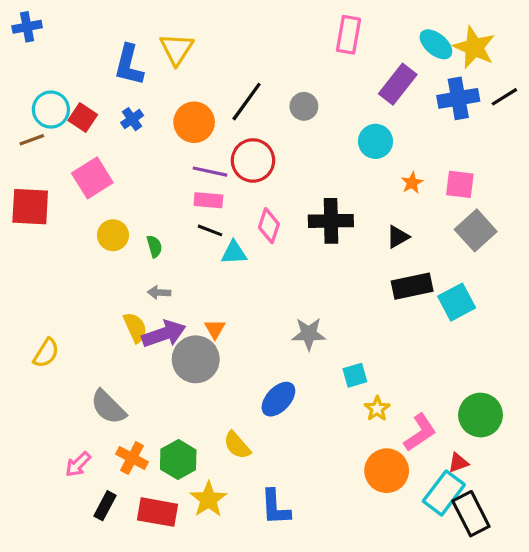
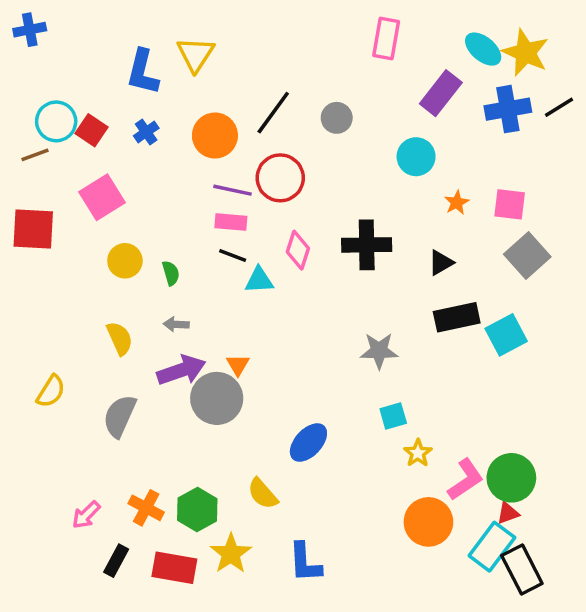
yellow semicircle: (135, 328) -> (120, 338), moved
gray star: (309, 334) -> (379, 351), moved
gray semicircle: (108, 407) -> (120, 416), moved, turned 69
green circle: (481, 415) -> (511, 478), moved

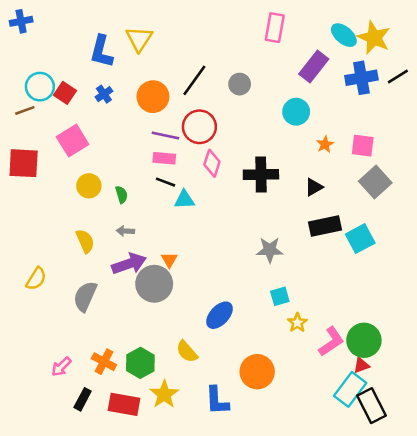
pink diamond: (298, 250) -> (212, 163), moved
orange circle: (428, 522) -> (257, 372), moved

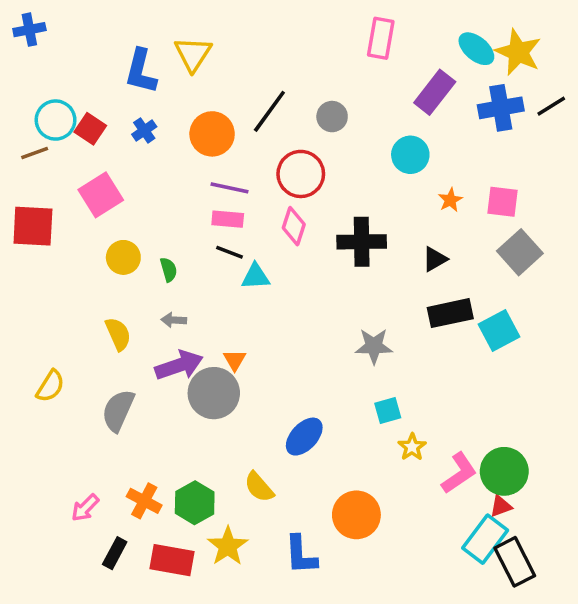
red circle: (199, 127) -> (301, 174), moved

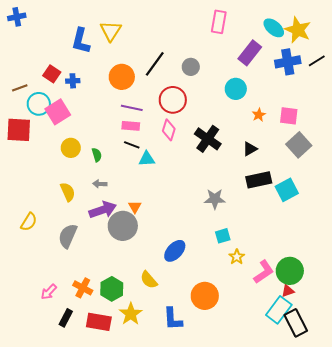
cyan circle: (56, 120) -> (39, 104), moved
blue cross: (144, 130) -> (73, 81), moved, turned 32
black cross: (362, 242) -> (208, 139), turned 36

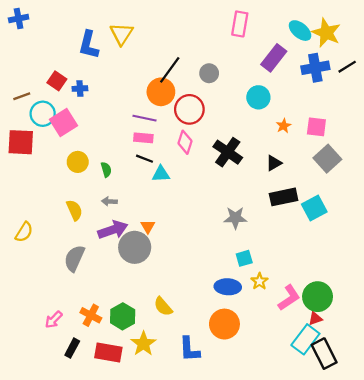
orange circle: (122, 77) -> (161, 92), moved
yellow semicircle: (29, 222) -> (24, 232), moved
blue ellipse: (175, 251) -> (228, 287), moved, turned 50

